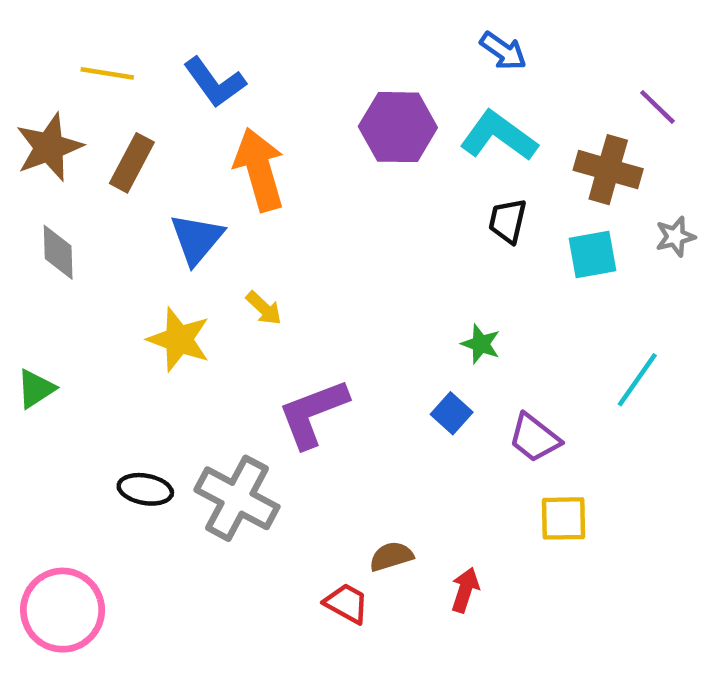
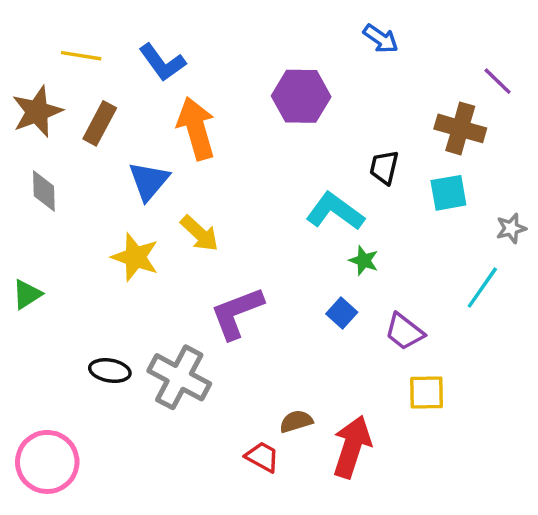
cyan L-shape: (499, 136) -> (335, 211), moved
gray star: (675, 237) -> (511, 228), moved
yellow arrow: (264, 308) -> (200, 233), size x1.4
red arrow: (465, 590) -> (352, 447), size x1.8

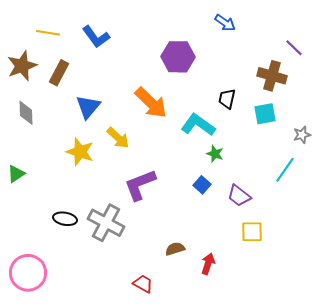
orange arrow: (196, 128) -> (151, 103), moved, turned 150
red arrow: (352, 447) -> (208, 264), size x0.6
red trapezoid: (262, 457) -> (143, 284), moved

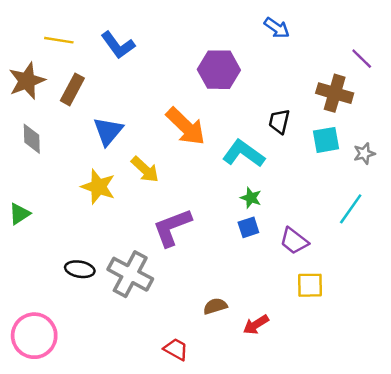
gray star: (302, 135) -> (364, 153), moved
green star: (215, 154) -> (251, 198), moved
blue square: (202, 185) -> (248, 227), turned 30
red arrow: (208, 264) -> (256, 325), turned -140

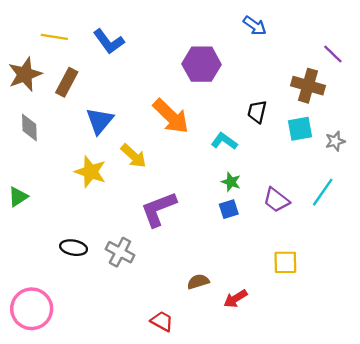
cyan L-shape: (244, 153) -> (224, 141), size x0.7
purple trapezoid: (294, 241) -> (276, 200), moved
gray cross: (130, 274) -> (120, 252), size x0.7

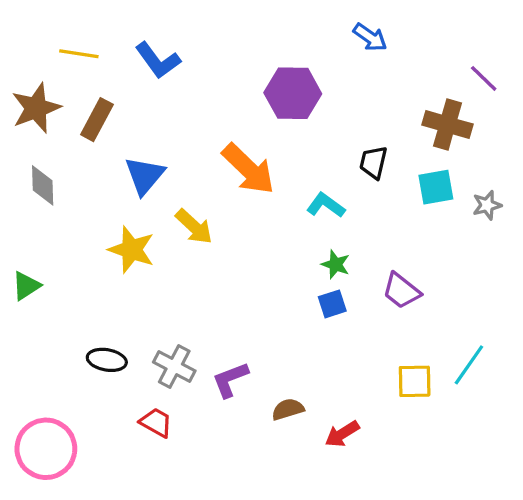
cyan line: (323, 192) -> (469, 365), moved
purple L-shape: (158, 209) -> (230, 380), moved, size x0.7
red trapezoid: (162, 321) -> (156, 422), moved

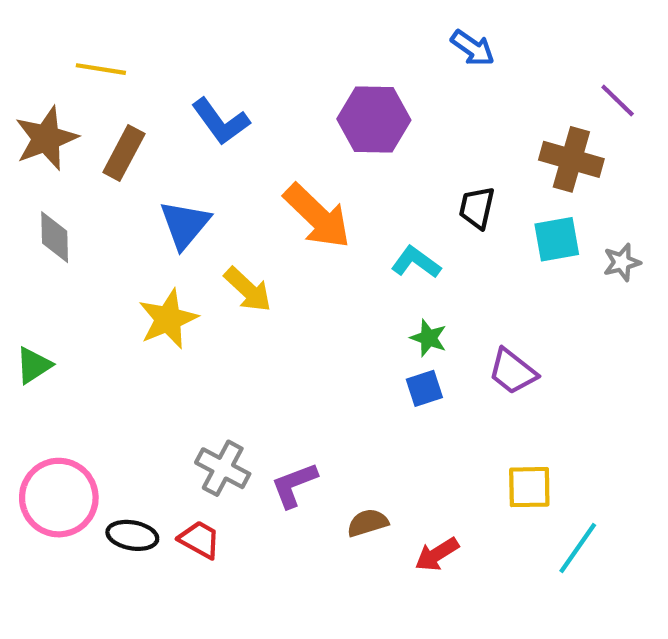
blue L-shape: (158, 60) -> (221, 122), moved
yellow star: (131, 250) -> (168, 319), turned 30
black ellipse: (107, 360) -> (132, 535), moved
cyan line: (469, 365) -> (578, 548), moved
pink circle: (46, 449) -> (59, 498), moved

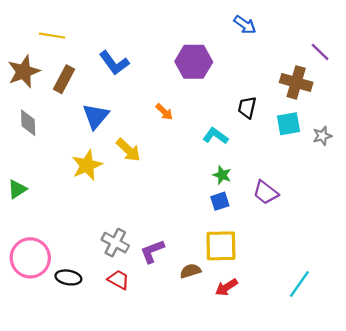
orange arrow: (317, 216) -> (164, 112), size x0.5
yellow square: (529, 487) -> (221, 246), moved, size x1.4
red trapezoid: (200, 540) -> (119, 280), moved

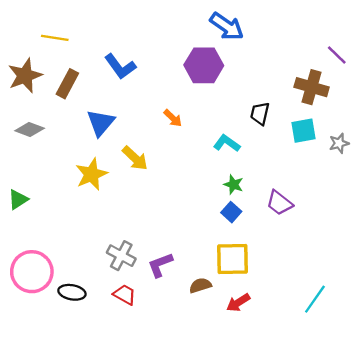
blue arrow: (245, 25) -> (227, 26), moved, size x1.4
gray diamond: (28, 123) -> (30, 130), turned -68
blue square: (220, 201) -> (231, 212), turned -30

